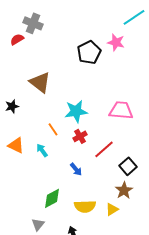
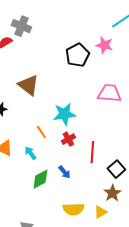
pink trapezoid: (121, 110) -> (109, 93), moved
red line: (104, 149) -> (92, 152), turned -45
green diamond: (52, 198) -> (40, 179), moved

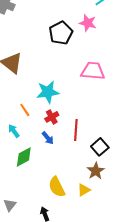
blue arrow: (64, 172) -> (48, 138), moved
yellow semicircle: (73, 209) -> (57, 187), turned 65

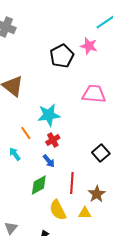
red line: (76, 130) -> (72, 183), moved
black square: (100, 147) -> (101, 153), moved
green diamond: (24, 157) -> (39, 185), moved
yellow triangle: (84, 190) -> (85, 213), turned 32

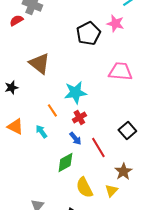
red line: (72, 183) -> (98, 147), moved, turned -35
yellow triangle: (85, 213) -> (111, 190), turned -48

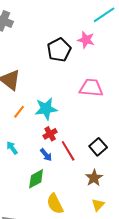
orange line: (52, 110) -> (19, 112), moved, turned 72
red line: (98, 147) -> (68, 151), moved
brown star: (123, 171) -> (94, 178), moved
yellow triangle: (111, 190) -> (98, 205), moved

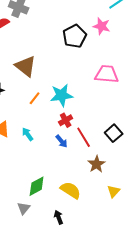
brown star: (94, 178) -> (97, 164), moved
green diamond: (36, 179) -> (37, 186), moved
yellow semicircle: (55, 204) -> (71, 190), turned 150

